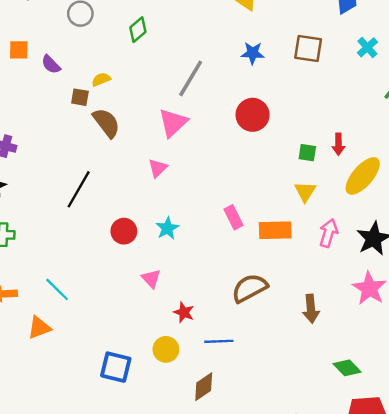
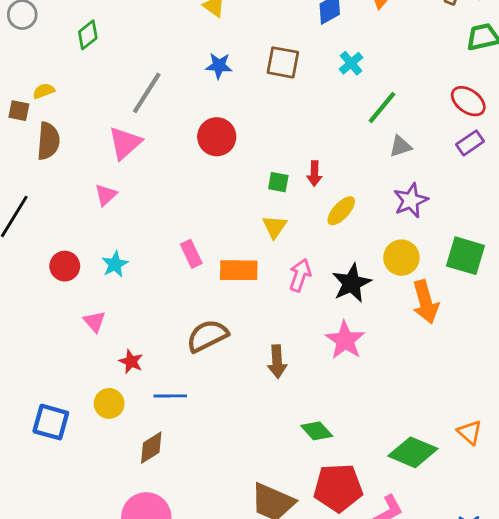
brown semicircle: (106, 123) -> (48, 141), turned 40
yellow ellipse: (363, 176) -> (341, 211), size x0.7

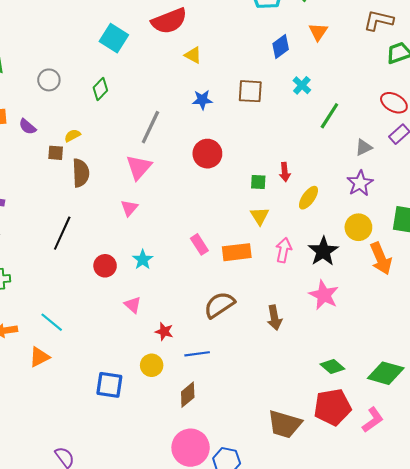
gray triangle: (400, 146) -> (364, 147), moved
green diamond: (317, 431) -> (332, 366), moved

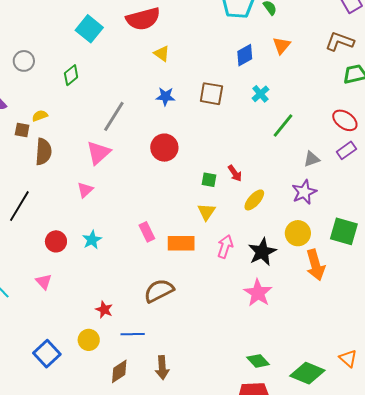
red arrow: (285, 172) -> (235, 173), turned -36
pink triangle: (133, 305) -> (44, 282), moved
brown arrow: (274, 318) -> (162, 368), moved
blue square: (109, 385) -> (47, 354), turned 32

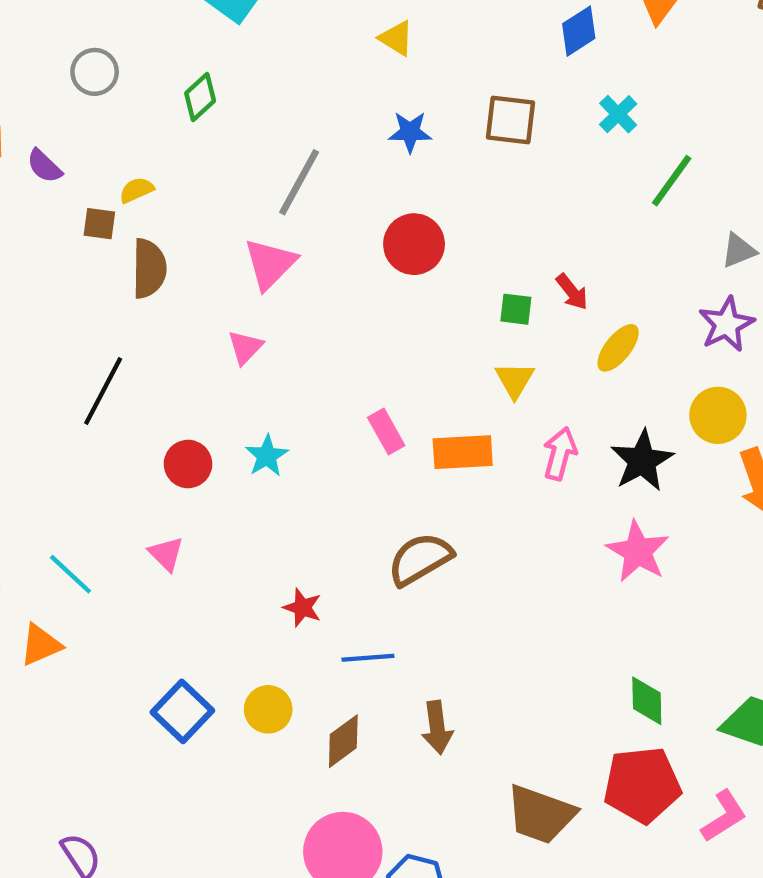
yellow circle: (89, 340) -> (268, 709), moved
green diamond: (258, 361) -> (647, 701), turned 45

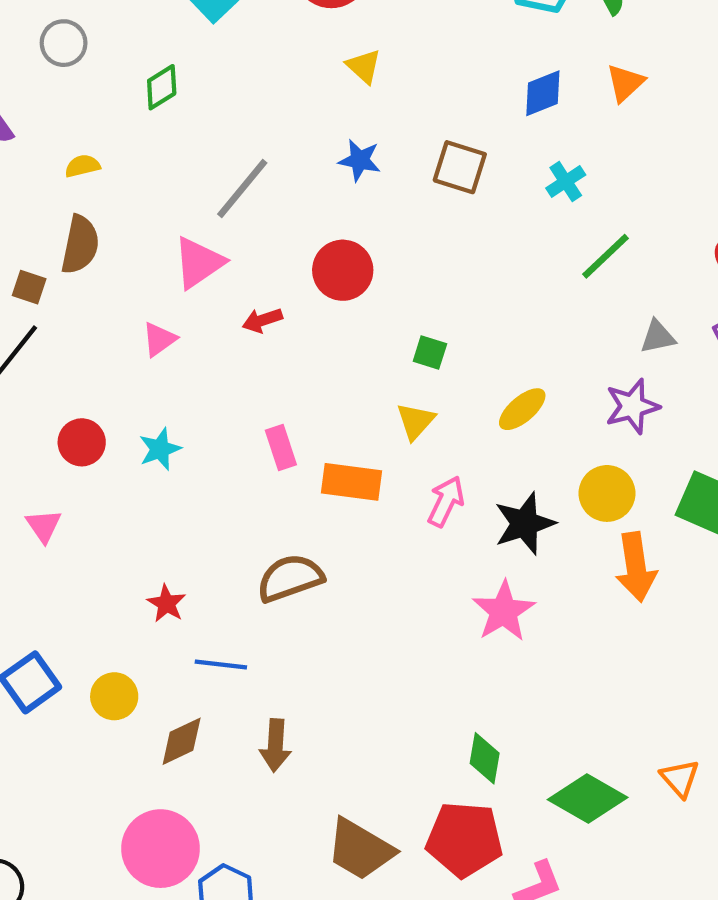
brown square: (99, 224) -> (29, 287), moved
red arrow: (572, 292) -> (262, 320), moved, turned 99

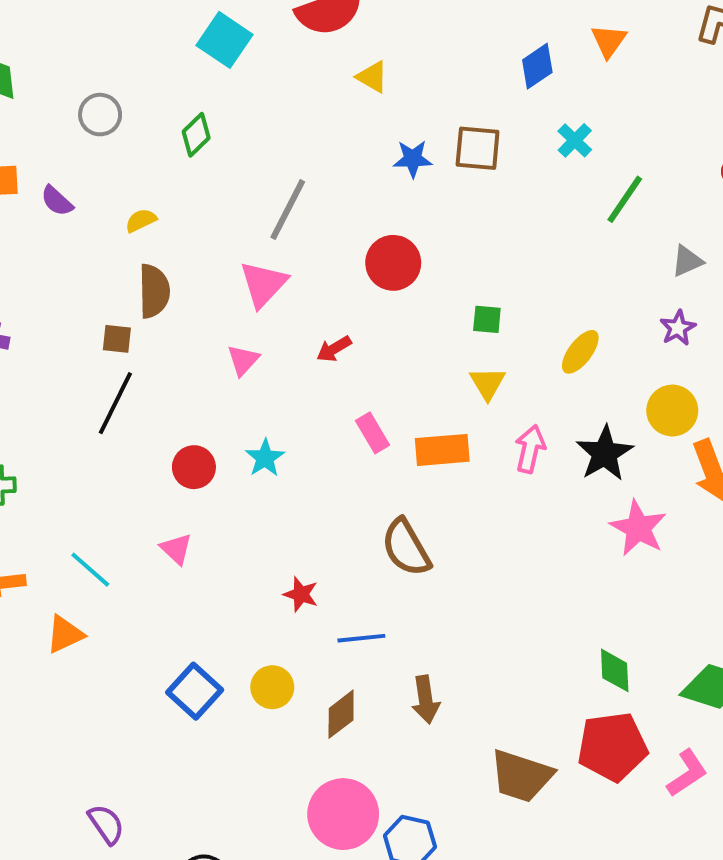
blue star: (360, 160) -> (413, 159), moved
red arrow: (262, 320) -> (334, 349), moved
purple star: (632, 406) -> (678, 328), size x0.7
brown semicircle: (290, 578) -> (406, 548), turned -88
pink star: (504, 611) -> (638, 528), moved

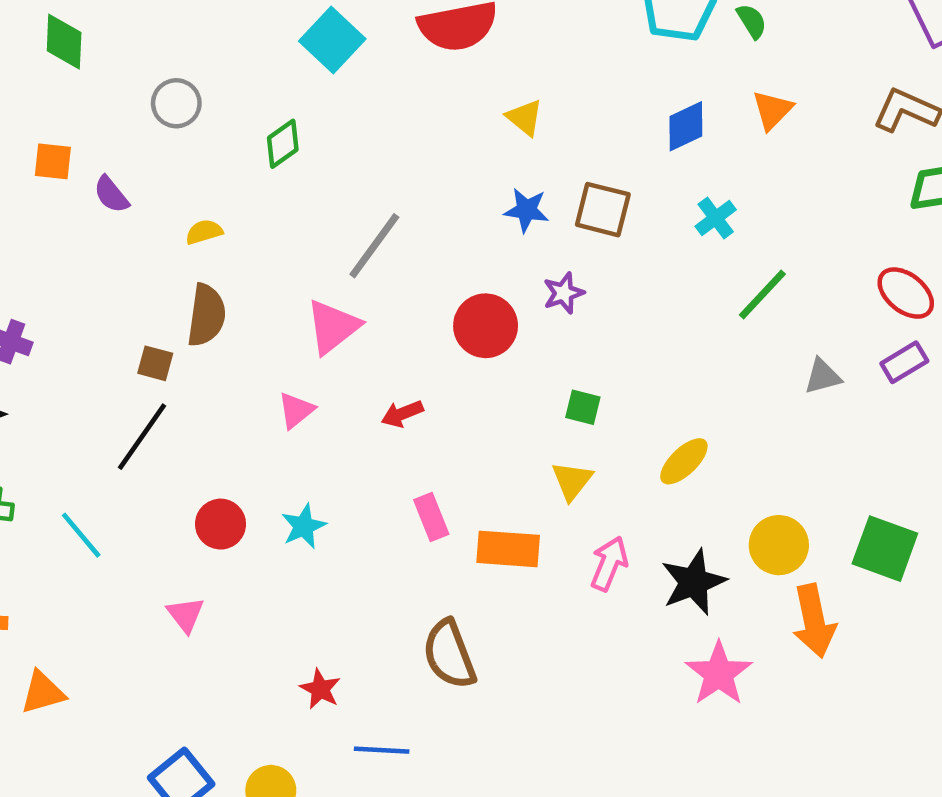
yellow triangle: (372, 77) -> (525, 117), moved
purple star: (678, 328) -> (564, 293), moved
cyan line: (90, 570) -> (81, 535), moved

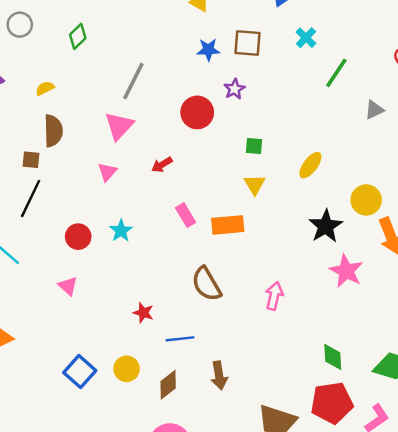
pink arrow: (609, 564) -> (274, 296), moved

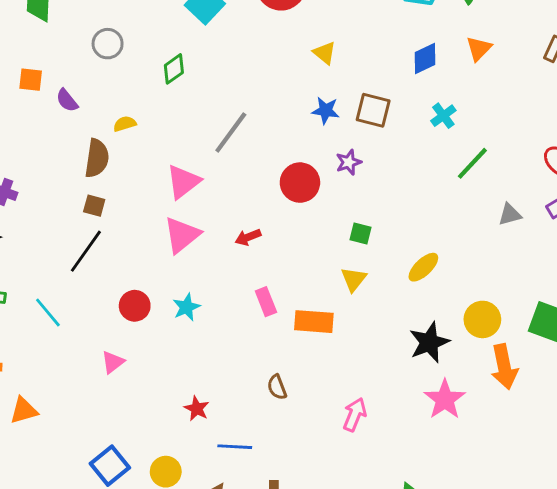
pink triangle: (119, 126) -> (183, 182), moved
brown semicircle: (53, 131) -> (97, 158), moved
pink triangle: (107, 172) -> (182, 235), size x1.6
brown semicircle: (206, 284) -> (277, 387), size x0.6
pink triangle: (68, 286) -> (113, 362), turned 30

